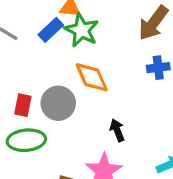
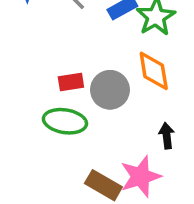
red rectangle: (23, 105) -> (71, 82), turned 55

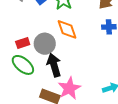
green ellipse: (65, 121) -> (23, 65), turned 40
black arrow: (167, 136) -> (54, 65), moved, size x1.6

